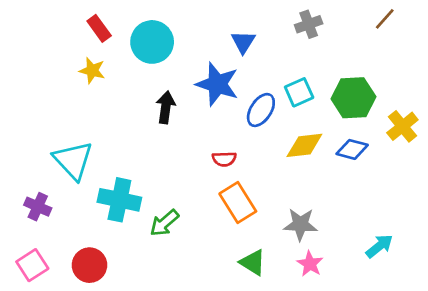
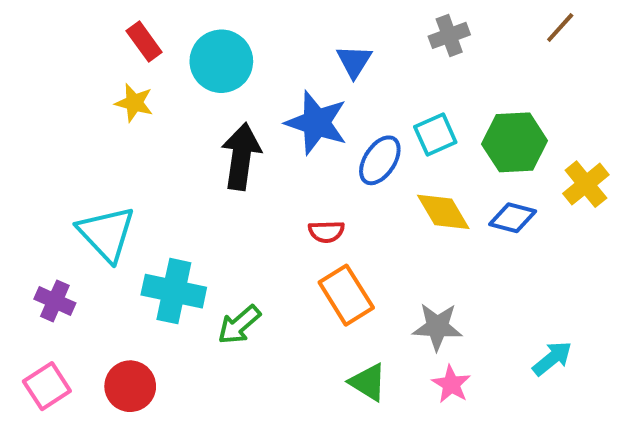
black arrow: (166, 107) -> (241, 156), size x1.4
yellow diamond: (304, 145) -> (443, 212), turned 66

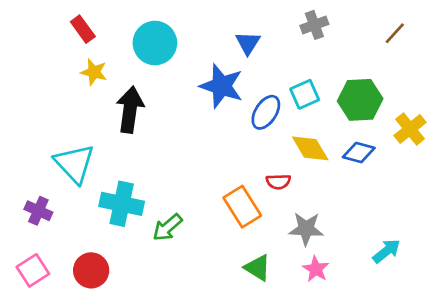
brown line: (560, 28) -> (395, 33), moved
red rectangle: (144, 41) -> (83, 29), moved
black arrow: (241, 156) -> (130, 110), moved
red semicircle: (326, 232) -> (278, 182), moved

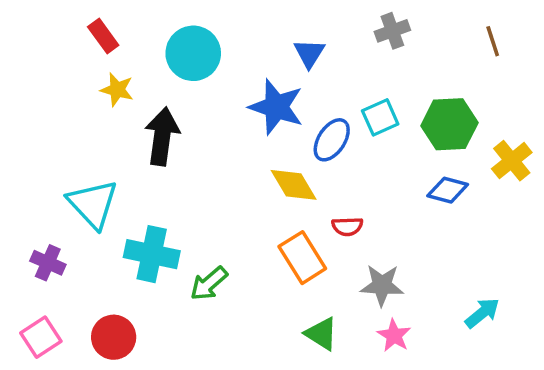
brown line: (395, 33) -> (493, 41), turned -60
yellow diamond: (310, 148) -> (294, 185), moved

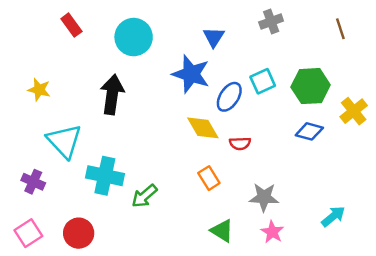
yellow star: (117, 90) -> (39, 90), moved
red semicircle: (347, 226) -> (240, 143), moved
orange rectangle: (302, 258) -> (209, 178), size x0.7

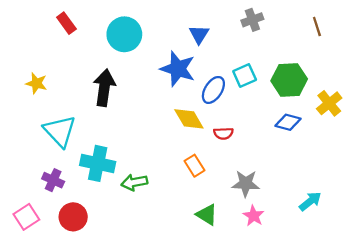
purple cross: (33, 182) -> (53, 180), moved
green arrow: (144, 196) -> (134, 182), turned 30

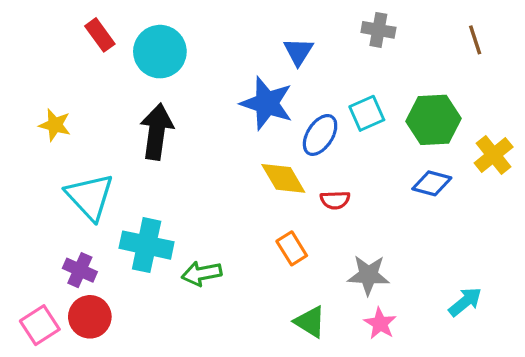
gray cross: (252, 20) -> (378, 30), turned 30
cyan circle: (124, 34) -> (160, 52), moved
red circle: (73, 217) -> (90, 317), moved

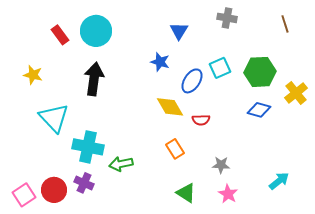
red rectangle: (100, 35) -> (60, 35), moved
blue star: (267, 103) -> (160, 62), size x0.6
purple cross: (80, 270) -> (84, 183), moved
gray star: (368, 275) -> (221, 165), size x0.7

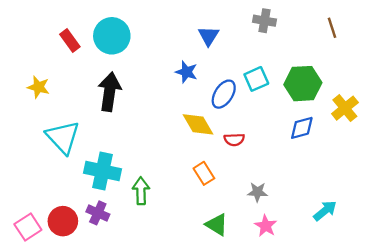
blue diamond: (259, 110) -> (302, 128), turned -30
green arrow: (121, 164) -> (141, 191), turned 100

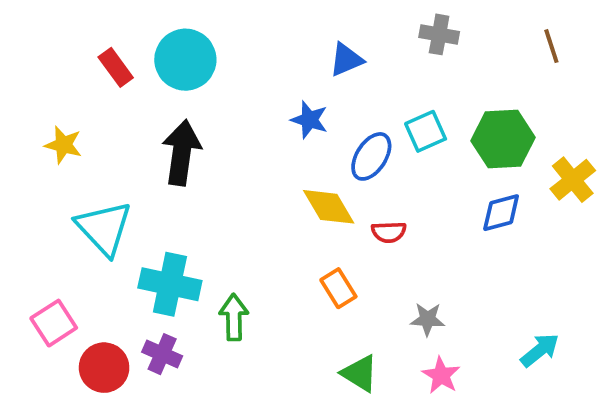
blue triangle: (209, 36) -> (346, 60), turned 35
pink square: (28, 227) -> (54, 323), moved

